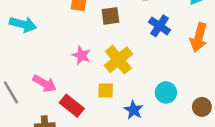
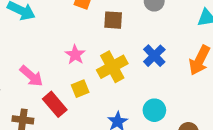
blue cross: (159, 26) -> (154, 56), moved
yellow square: (106, 90) -> (80, 89), moved, turned -35

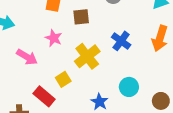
pink star: (75, 55) -> (54, 38), moved
pink arrow: (31, 76) -> (27, 57), moved

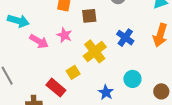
pink arrow: (27, 57) -> (39, 41), moved

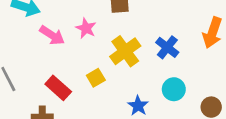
blue cross: (125, 38) -> (167, 47), moved
red rectangle: (56, 88) -> (58, 88), moved

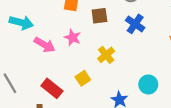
blue cross: (167, 47) -> (135, 24), moved
yellow cross: (125, 51) -> (106, 55), size x0.7

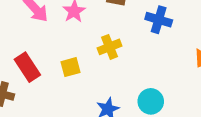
blue cross: (135, 24) -> (159, 20), turned -36

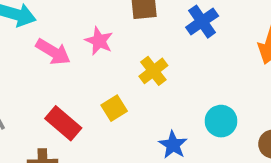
blue cross: (159, 20) -> (202, 22), turned -35

